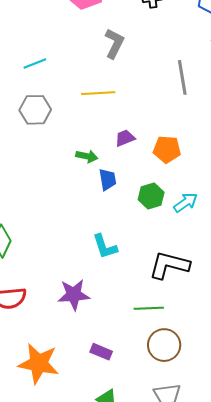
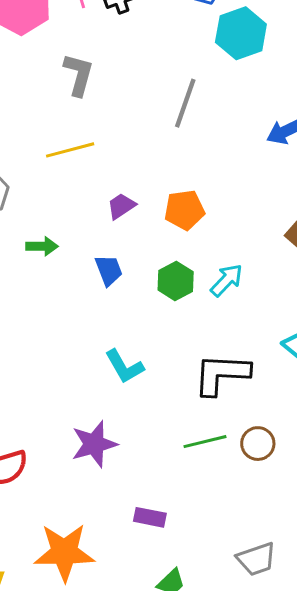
gray line: (182, 77) -> (185, 103), turned 40
green arrow: (87, 156) -> (42, 246), moved
brown circle: (164, 345) -> (258, 444), moved, size x0.7

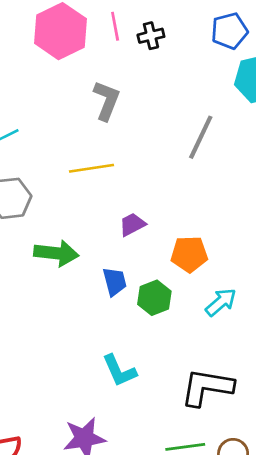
orange pentagon: (184, 210) -> (189, 254), moved
green arrow: (42, 246) -> (56, 253), size x1.5
green hexagon: (176, 281) -> (154, 298), moved

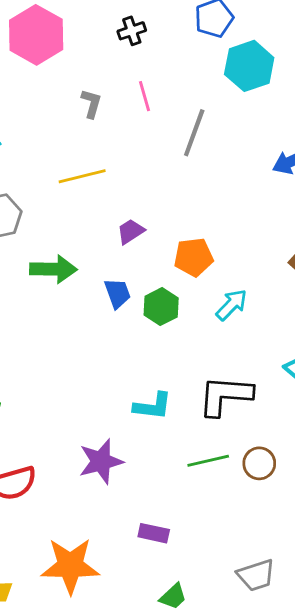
pink line: (115, 26) -> (144, 96), moved
gray L-shape: (107, 101) -> (91, 104), size x0.7
cyan L-shape: (119, 371) -> (153, 406), moved, turned -54

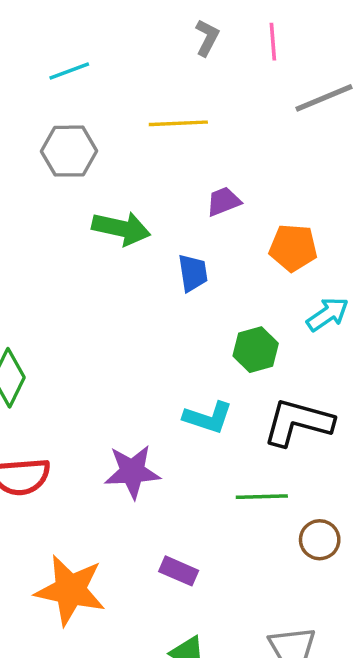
gray line: (194, 133) -> (324, 98), turned 36
green hexagon: (161, 307) -> (256, 350), moved
brown circle: (259, 463) -> (320, 540), moved

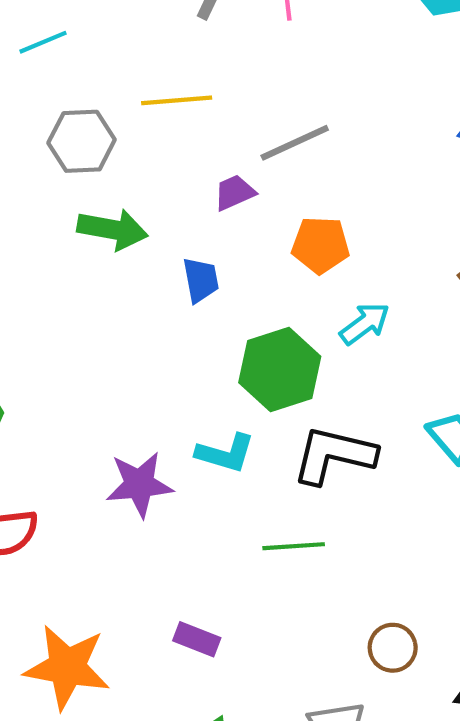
gray line: (324, 98) -> (295, 143), moved
gray hexagon: (69, 151) -> (82, 141), moved
green hexagon: (256, 350) -> (280, 369), size x1.5
purple star: (132, 472) -> (139, 484), moved
brown circle: (320, 540) -> (393, 648), moved

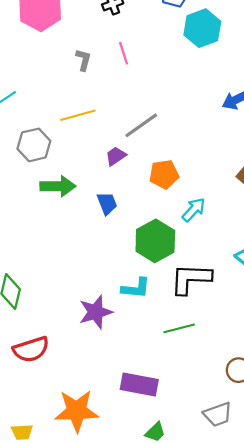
purple rectangle: (197, 639) -> (139, 384), size x1.6

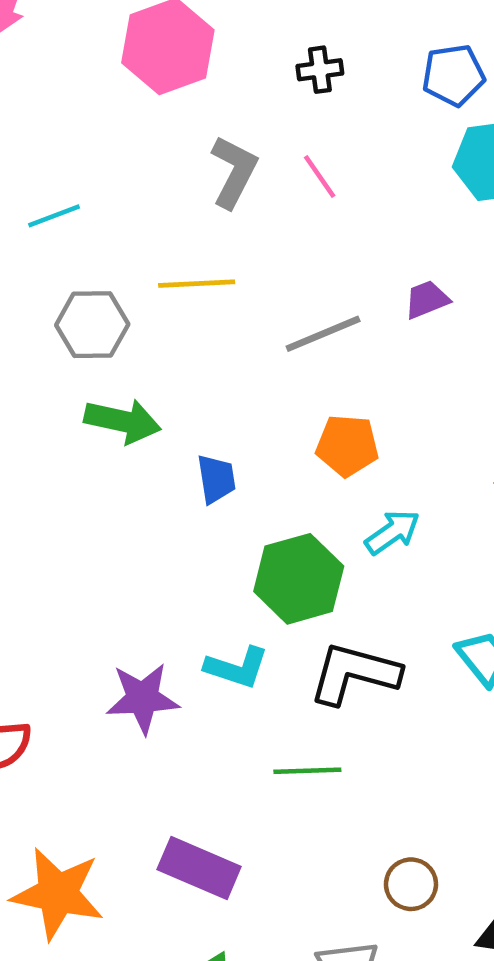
pink line: (124, 53) -> (320, 177), turned -30
gray L-shape: (83, 60) -> (234, 172), size x1.5
purple trapezoid: (116, 156) -> (427, 300), moved

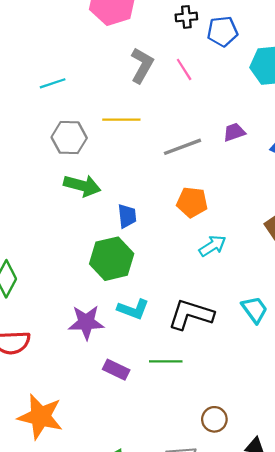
blue pentagon: (453, 75) -> (222, 31), moved
green hexagon: (299, 579) -> (112, 259), moved
purple rectangle: (199, 868) -> (116, 370), moved, size x0.7

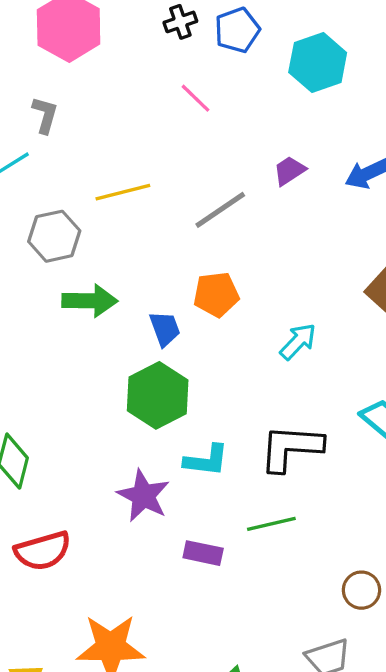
gray L-shape: (142, 65) -> (45, 115), moved, size x0.7
orange pentagon: (192, 202) -> (216, 294), moved
purple star: (86, 322) -> (143, 496), turned -30

